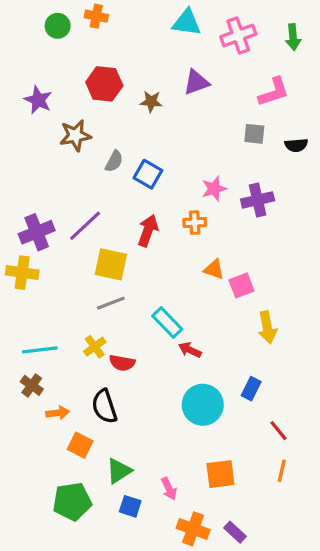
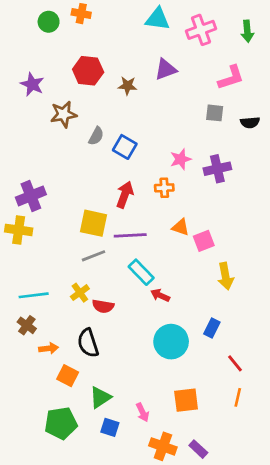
purple line: (85, 226) -> (130, 235), moved, turned 40

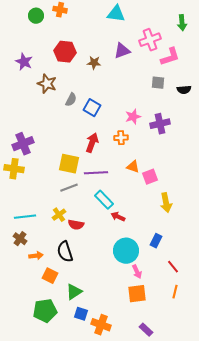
pink cross: (201, 30) -> (150, 40), moved
brown star: (64, 114) -> (47, 84), turned 30
pink arrow: (142, 412) -> (137, 272), moved
orange cross: (163, 446) -> (101, 325), moved

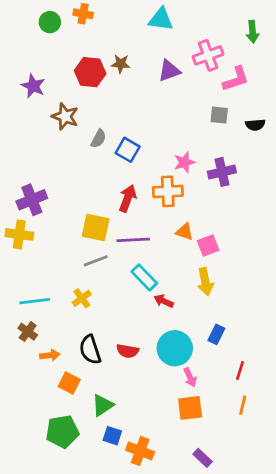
brown star: (94, 63) -> (121, 64), moved
orange cross: (121, 138) -> (168, 191), size x1.5
yellow arrow: (166, 203) -> (205, 282), moved
red semicircle: (76, 225) -> (128, 351), moved
red line: (173, 267) -> (240, 370), turned 56

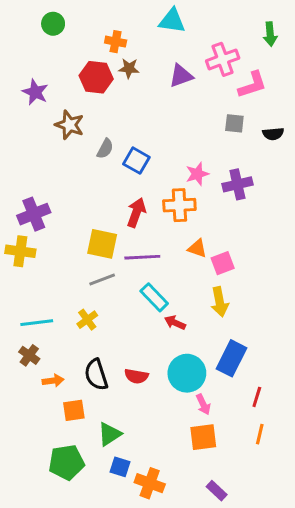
orange cross: (83, 14) -> (116, 42), moved
blue rectangle: (216, 334) -> (232, 358), size x1.6
orange square: (69, 383) -> (74, 410), turned -35

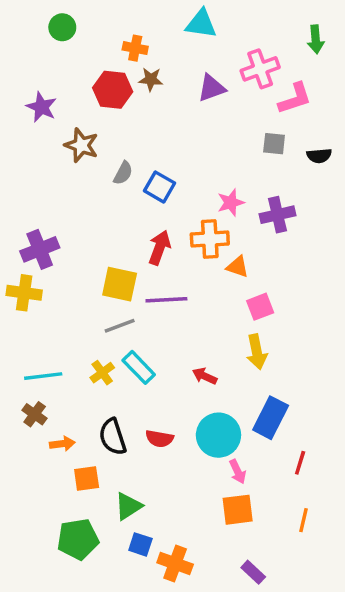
orange triangle: (197, 248) -> (238, 267), moved
cyan rectangle: (154, 297) -> (139, 367), moved
orange line: (260, 434) -> (304, 520), moved

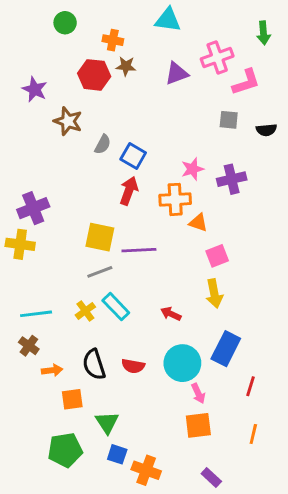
green circle: (62, 27) -> (65, 23), moved
red arrow: (159, 248) -> (129, 191), moved
green triangle: (128, 506) -> (107, 422), turned -30

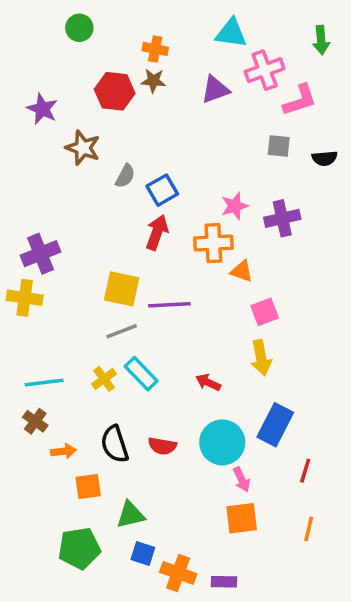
cyan triangle: (168, 20) -> (231, 33), moved
orange cross: (113, 40) -> (155, 49), moved
blue square: (133, 156) -> (162, 190), turned 30
green triangle: (107, 422) -> (131, 515), turned 50
purple rectangle: (211, 477) -> (224, 582), moved, turned -42

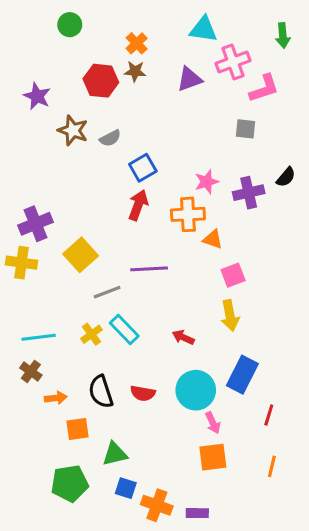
orange cross: (155, 49) -> (137, 43), turned 35
black semicircle: (325, 158) -> (286, 177), moved, turned -45
gray semicircle: (125, 176) -> (110, 138), moved, turned 35
yellow square: (122, 289) -> (81, 255), moved, turned 36

